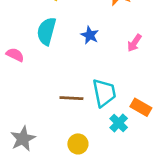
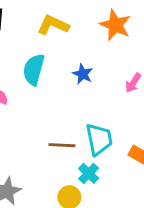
cyan cross: (119, 123) -> (89, 173), moved

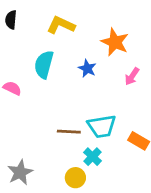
orange star: (115, 25) -> (115, 42), moved
cyan trapezoid: (99, 139) -> (102, 126), turned 92

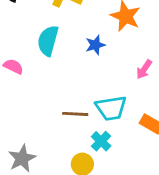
blue star: (87, 68) -> (95, 45), turned 30
pink arrow: (132, 76) -> (144, 69), moved

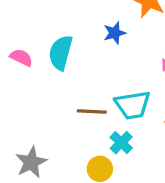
cyan semicircle: (48, 41) -> (61, 53), moved

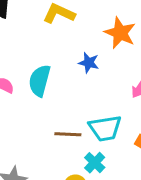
blue star: (115, 33) -> (89, 63), turned 30

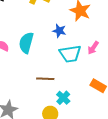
cyan trapezoid: (105, 128) -> (70, 54), moved

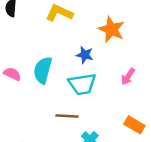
cyan trapezoid: (70, 54) -> (82, 84), moved

